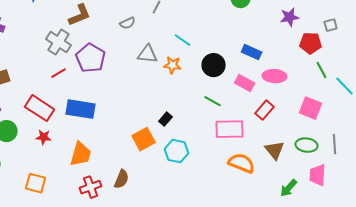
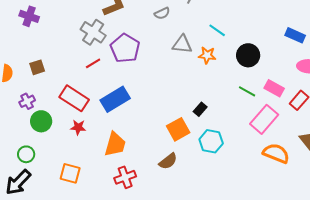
blue rectangle: (252, 52) -> (295, 35), moved
pink rectangle: (245, 83) -> (274, 88), moved
blue rectangle: (81, 109) -> (115, 99), turned -40
pink rectangle: (230, 129) -> (264, 119), turned -48
brown semicircle: (122, 179) -> (168, 161), moved, turned 30

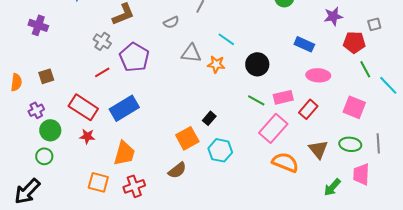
gray cross: (93, 32) -> (102, 41), size x0.7
pink rectangle: (274, 88) -> (283, 97), turned -42
green circle: (26, 154) -> (44, 156), moved
orange square: (70, 173) -> (98, 182), moved

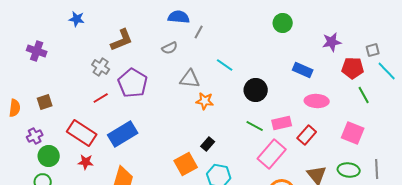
orange star: (216, 64) -> (205, 101), moved
cyan line: (388, 85) -> (387, 71), moved

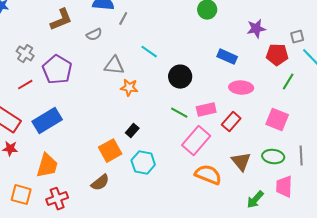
brown L-shape: (122, 40) -> (61, 20), moved
green line: (364, 95) -> (288, 82), turned 60

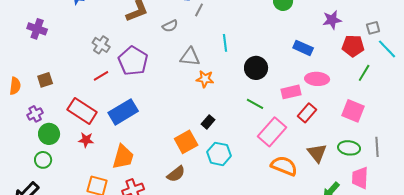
cyan line: (149, 52) -> (225, 43), turned 48
pink rectangle: (206, 110) -> (291, 92), moved

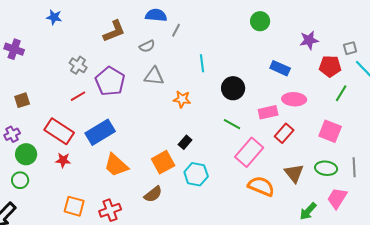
gray triangle: (190, 57) -> (154, 76), moved
orange trapezoid: (123, 157) -> (116, 165), moved, turned 116
pink trapezoid: (360, 178) -> (337, 198), turned 30

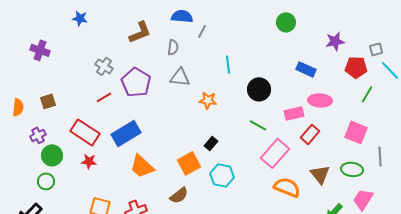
gray semicircle: (147, 46) -> (173, 47), turned -56
gray line: (354, 167) -> (380, 156), moved

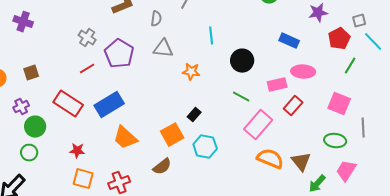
red pentagon: (356, 67) -> (339, 39), turned -30
red star: (89, 161) -> (77, 151), moved
brown triangle: (320, 174) -> (301, 162), moved

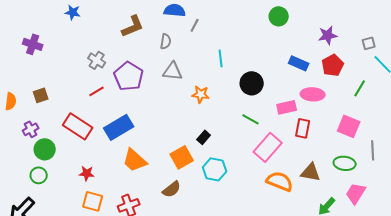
red pentagon: (339, 39) -> (333, 65), moved
red rectangle: (293, 106) -> (303, 128), turned -30
brown triangle: (301, 162) -> (311, 172), moved, turned -40

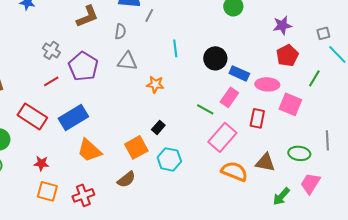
blue rectangle: (299, 63) -> (239, 73), moved
black circle: (252, 83) -> (215, 58), moved
pink rectangle: (287, 107) -> (229, 97), moved, turned -42
pink square: (349, 126) -> (290, 104), moved

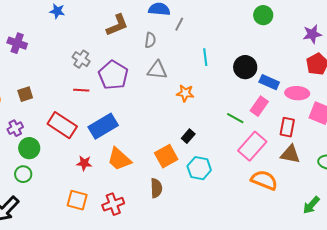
red line: (51, 81) -> (81, 90), turned 35
brown triangle: (265, 162) -> (290, 154), moved
red star: (41, 163) -> (84, 163), moved
brown semicircle: (126, 179) -> (156, 188), turned -54

